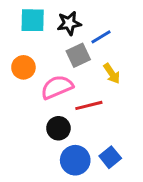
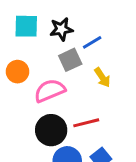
red line: (89, 105) -> (86, 123), moved
black circle: (58, 128) -> (51, 130), size x1.4

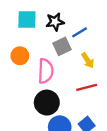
pink semicircle: (50, 91) -> (46, 71), turned 115
red line: (86, 123) -> (87, 87), moved

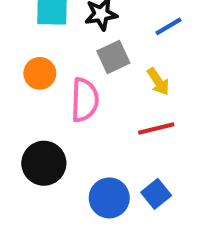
blue line: (80, 32) -> (168, 26), moved
black circle: (47, 103) -> (44, 163), moved

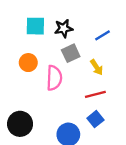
black circle: (44, 163) -> (20, 124), moved
blue square: (156, 194) -> (95, 119), moved

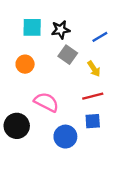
gray square: (71, 53) -> (68, 55), turned -30
pink semicircle: (54, 78) -> (46, 102), moved, turned -65
blue square: (95, 119) -> (93, 121), turned 35

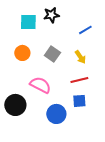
black star: (61, 30) -> (51, 15), moved
gray square: (68, 55) -> (52, 54), moved

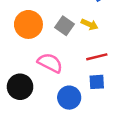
orange circle: (22, 53) -> (28, 24), size x1.5
yellow arrow: (80, 57) -> (90, 24), moved, turned -32

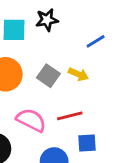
red line: (97, 57) -> (70, 116), moved

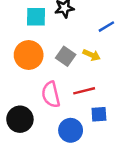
pink semicircle: (31, 120) -> (51, 95), turned -130

